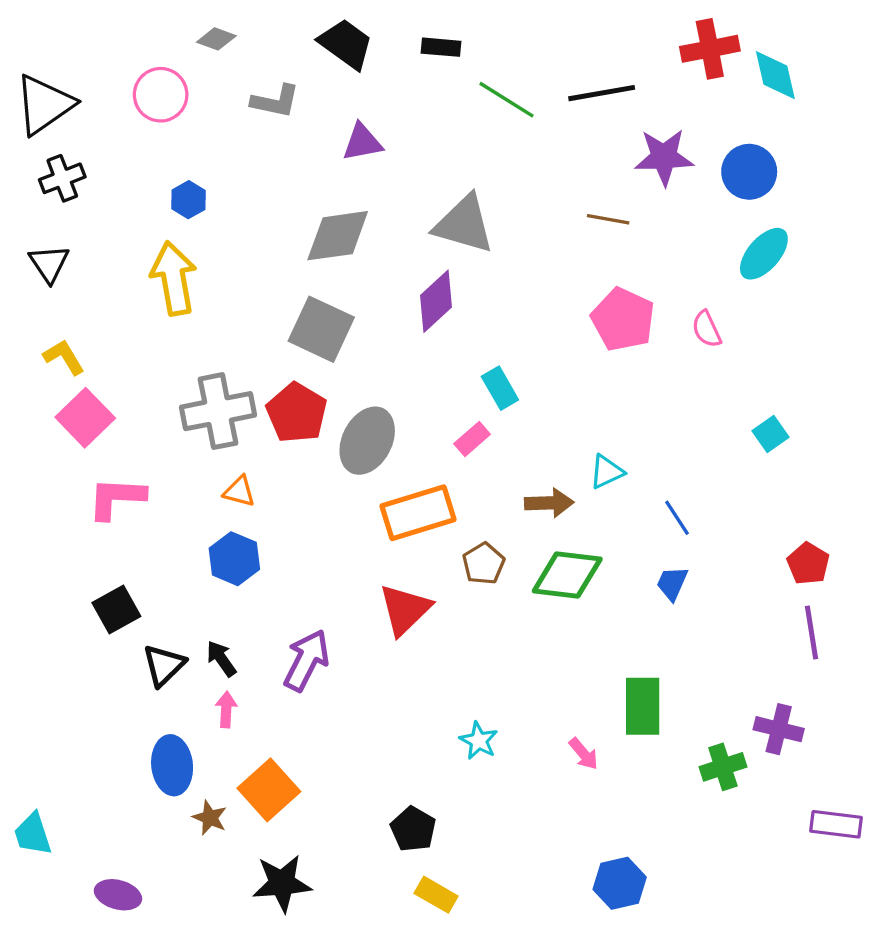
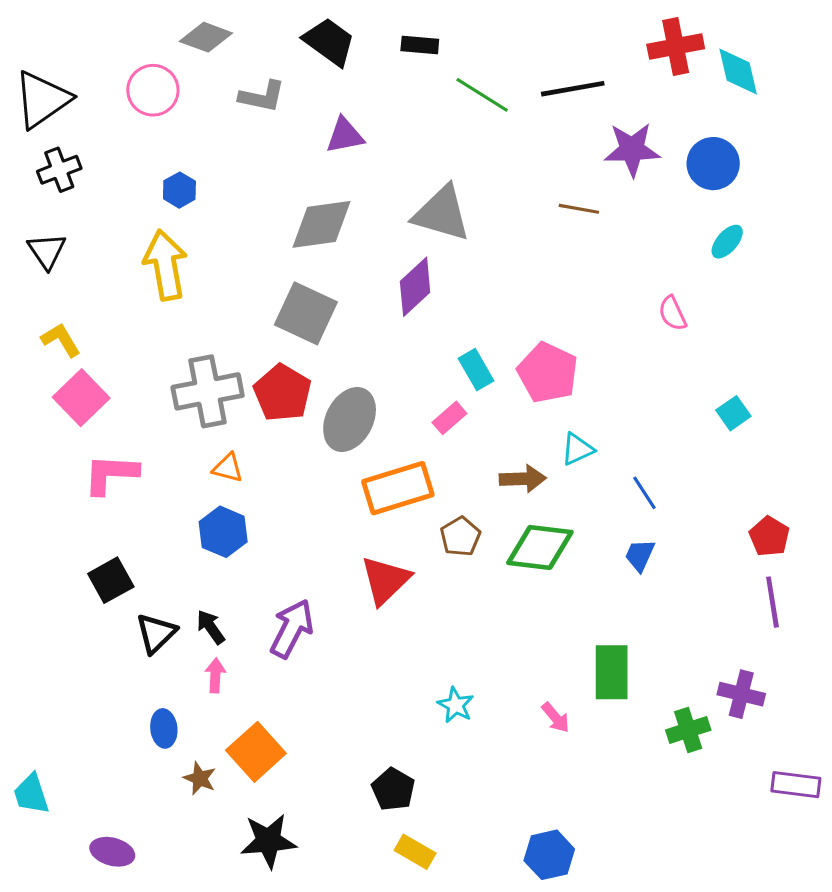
gray diamond: (216, 39) -> (206, 37), size x1.4
cyan ellipse: (764, 254) -> (727, 242), size x0.7
pink pentagon: (623, 319) -> (548, 373), moved
blue ellipse: (172, 765) -> (164, 728), size x0.7
blue hexagon: (620, 883) -> (549, 855), moved

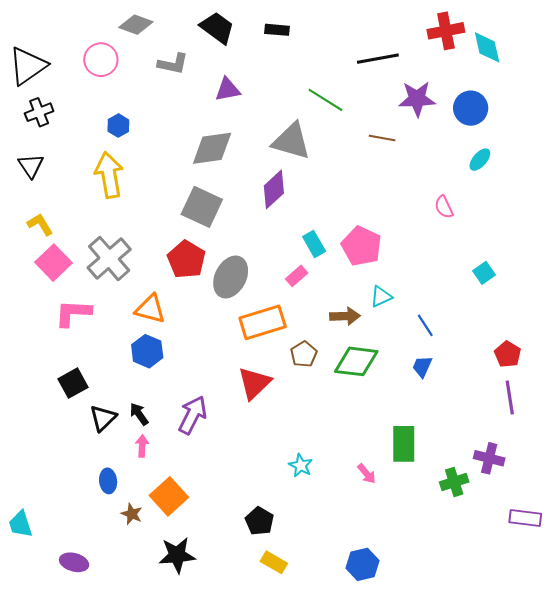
green line: (482, 95) -> (325, 100), moved
gray cross: (208, 391) -> (109, 258), moved, turned -30
orange triangle: (228, 468) -> (150, 309), size x1.5

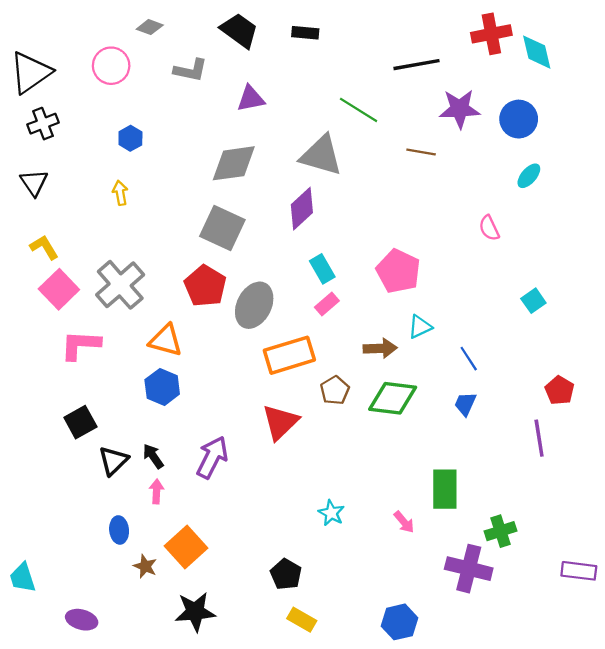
gray diamond: (136, 25) -> (150, 27), size x0.7
yellow arrow: (109, 175) -> (120, 193), size x0.5
cyan rectangle: (314, 244) -> (322, 269), moved
purple line: (510, 398) -> (539, 438), moved
purple cross: (489, 458) -> (469, 569), moved, size x1.4

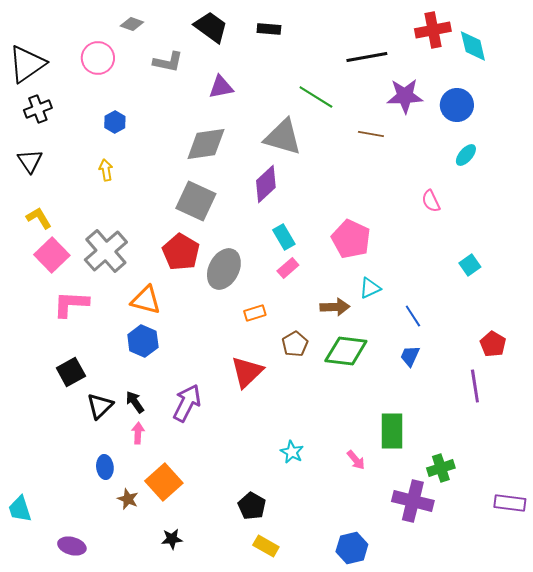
orange rectangle: (289, 355) -> (255, 313), size x0.5
black star: (195, 612) -> (172, 539), size x0.6

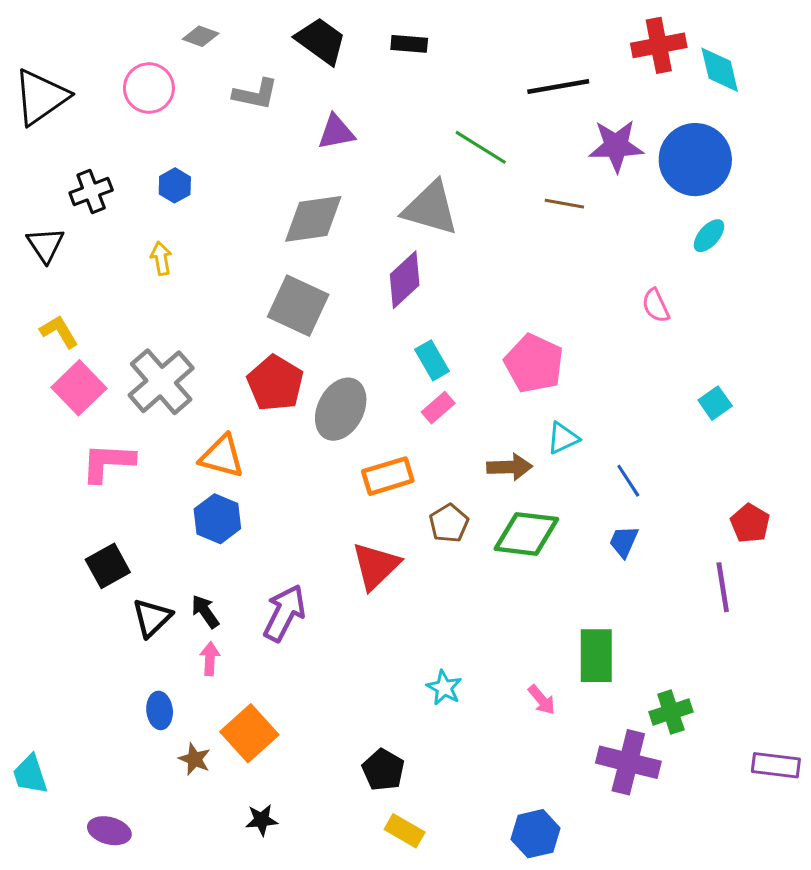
blue circle: (457, 105) -> (695, 160), size x1.4
black cross: (38, 109) -> (91, 191), moved
orange rectangle: (255, 313) -> (388, 476), size x1.5

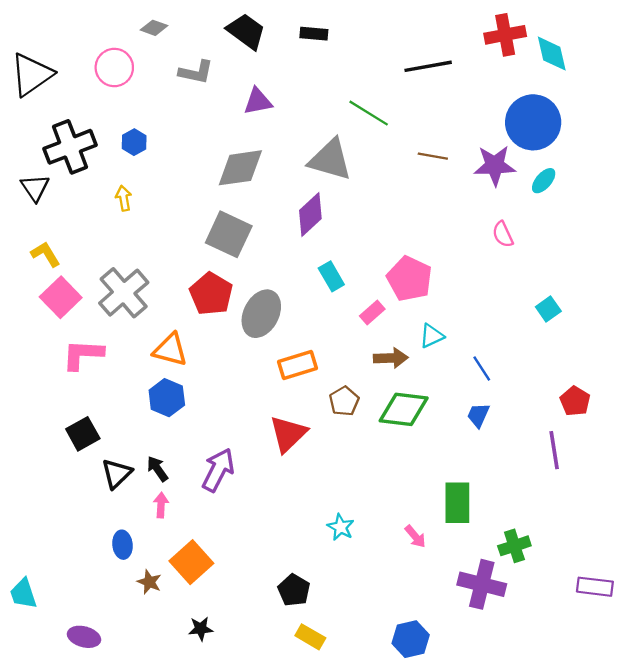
purple star: (616, 146) -> (495, 166), moved
black cross: (91, 191) -> (70, 147), size x1.6
pink rectangle: (438, 408) -> (372, 313), moved

